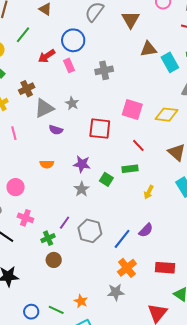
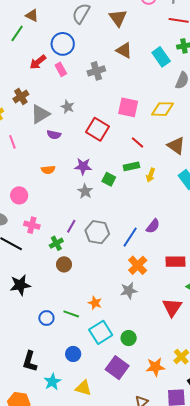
green line: (23, 35) -> (17, 33), moved
brown triangle: (148, 49) -> (124, 50), moved, turned 42
red square: (100, 129) -> (98, 129), turned 30
yellow arrow: (149, 192) -> (151, 175), moved

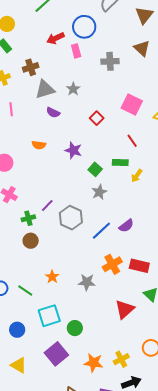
red square: (98, 129) -> (97, 118), size x0.6
gray star: (85, 191) -> (99, 192), moved
orange cross: (138, 265) -> (112, 264), moved
orange star: (95, 303) -> (52, 277), moved

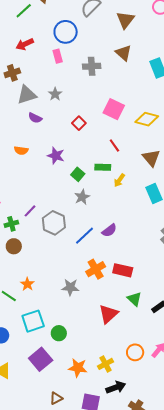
red arrow: (56, 38) -> (25, 44), moved
orange star: (52, 277) -> (27, 284), moved

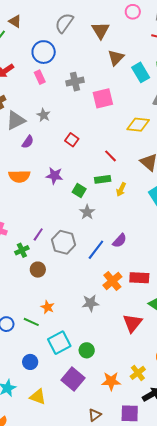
brown triangle: (123, 53) -> (116, 58), moved, turned 42
pink square: (114, 109) -> (103, 98), moved, turned -30
purple semicircle: (35, 118) -> (28, 142), turned -72
orange semicircle: (21, 150) -> (19, 176), size x1.5
brown circle: (14, 246) -> (38, 270), moved

